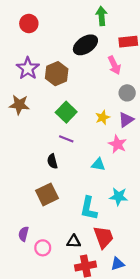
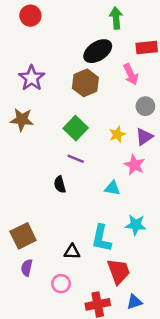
red circle: (29, 24) -> (30, 16), moved
brown hexagon: (57, 74) -> (85, 83), moved
brown square: (47, 194) -> (23, 236), moved
black triangle: (74, 241) -> (72, 252), moved
pink circle: (43, 248) -> (61, 284), moved

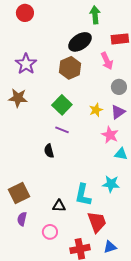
cyan triangle: (112, 188) -> (121, 154), moved

